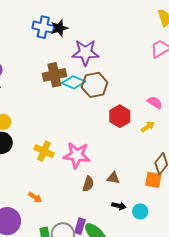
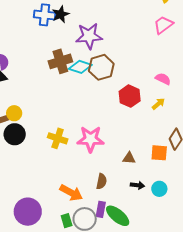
orange square: (153, 180) -> (159, 153), moved
brown semicircle: (88, 184) -> (102, 181), moved
orange arrow: (35, 197) -> (71, 193), moved, size x1.6

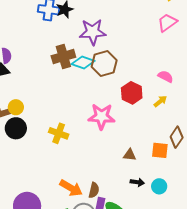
pink star: (91, 139) -> (102, 116), moved
brown semicircle: (102, 181) -> (94, 190), moved

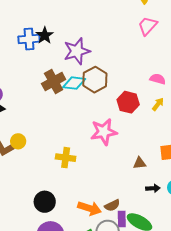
black circle: (16, 128) -> (45, 202), moved
brown semicircle: (94, 190) -> (112, 205), turned 63

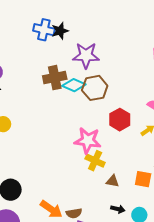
yellow cross: (66, 158) -> (95, 161), moved

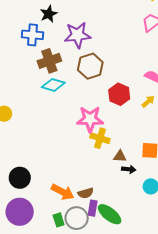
blue cross: (44, 30) -> (32, 35), moved
cyan diamond: (74, 85) -> (53, 85), moved
black arrow: (118, 209) -> (129, 169), moved

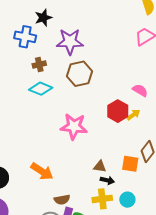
brown cross: (49, 61) -> (39, 64), size x0.6
red hexagon: (119, 94) -> (118, 111), moved
yellow cross: (100, 138) -> (102, 199), moved, turned -30
orange arrow: (63, 192) -> (42, 171), moved

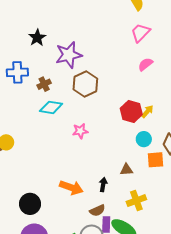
blue cross: (25, 37) -> (17, 72), moved
pink semicircle: (140, 90) -> (145, 64), moved, turned -56
pink star: (74, 126) -> (80, 131), moved, size x0.6
black arrow: (107, 180) -> (103, 185), moved, turned -80
cyan circle: (127, 200) -> (144, 139), moved

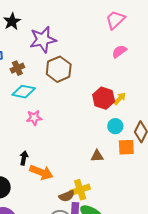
pink star: (80, 131) -> (34, 118), moved
black arrow: (103, 185) -> (24, 158), moved
yellow cross: (136, 201) -> (80, 190), moved

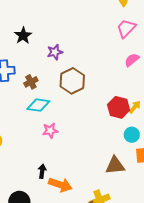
purple star: (43, 40) -> (55, 52), size x0.6
brown triangle: (97, 156) -> (115, 165), size x1.5

